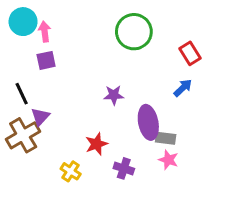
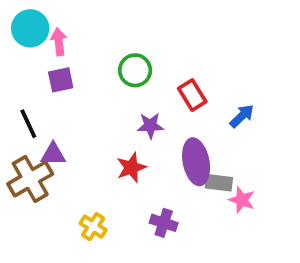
green circle: (134, 32) -> (135, 70), moved, size x0.7
red rectangle: (190, 53) -> (192, 95), moved
purple triangle: (40, 117) -> (53, 154), turned 48
red star: (96, 144) -> (131, 168), moved
pink star: (168, 160) -> (242, 200), moved

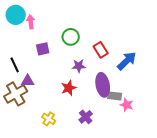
purple square: (61, 80) -> (43, 49), moved
blue arrow: (242, 116) -> (127, 61), size x1.5
purple cross: (164, 223) -> (86, 117), turned 32

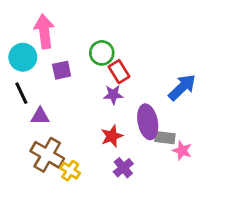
cyan circle: (16, 15) -> (23, 57), moved
pink arrow: (31, 22) -> (44, 31), size x1.6
red rectangle: (101, 50) -> (119, 72), moved
red star: (69, 88) -> (112, 136), moved
brown cross: (16, 94) -> (47, 155), moved, turned -30

